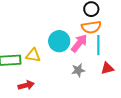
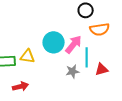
orange semicircle: (91, 27) -> (100, 29), moved
cyan line: (98, 45) -> (87, 57), moved

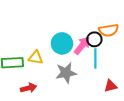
black circle: (86, 10) -> (94, 39), moved
red triangle: (102, 69) -> (111, 86), moved
gray star: (73, 71) -> (66, 73), moved, size x1.5

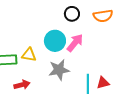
orange semicircle: (109, 30) -> (103, 16), moved
black circle: (94, 39) -> (72, 14), moved
cyan line: (95, 59) -> (88, 84), moved

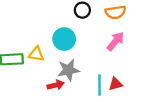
pink arrow: (75, 43) -> (116, 41), moved
red arrow: (22, 85) -> (56, 85), moved

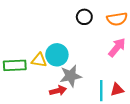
cyan circle: (64, 39) -> (57, 55), moved

